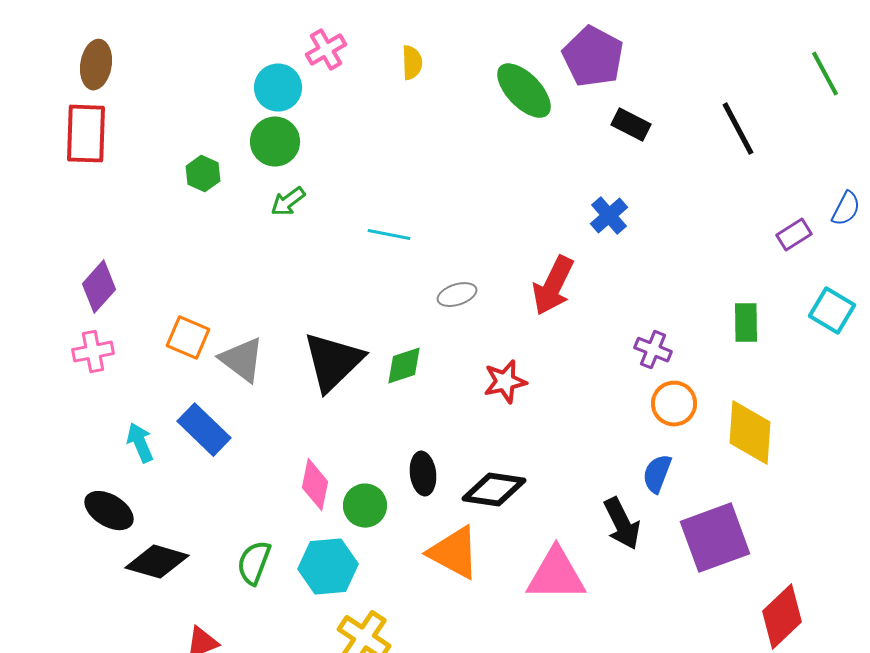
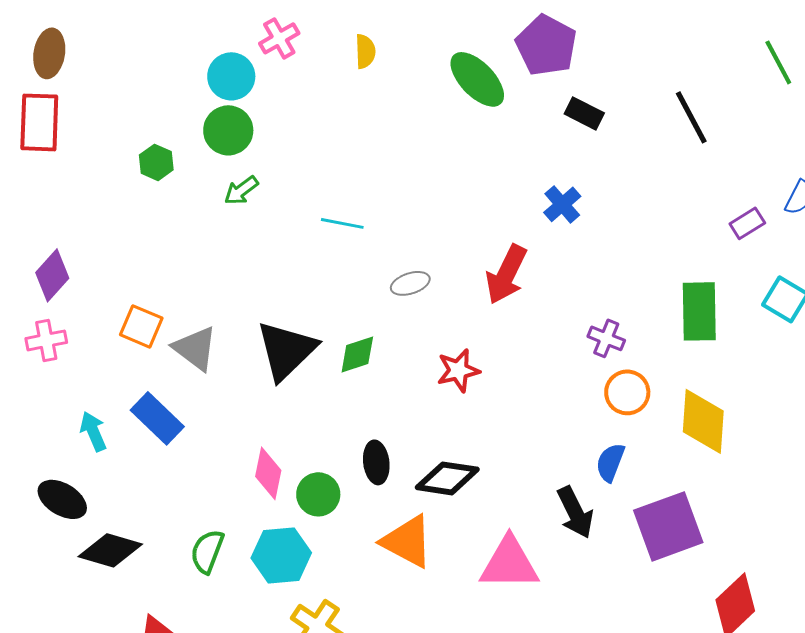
green rectangle: (746, 323) -> (699, 311), size x1.5

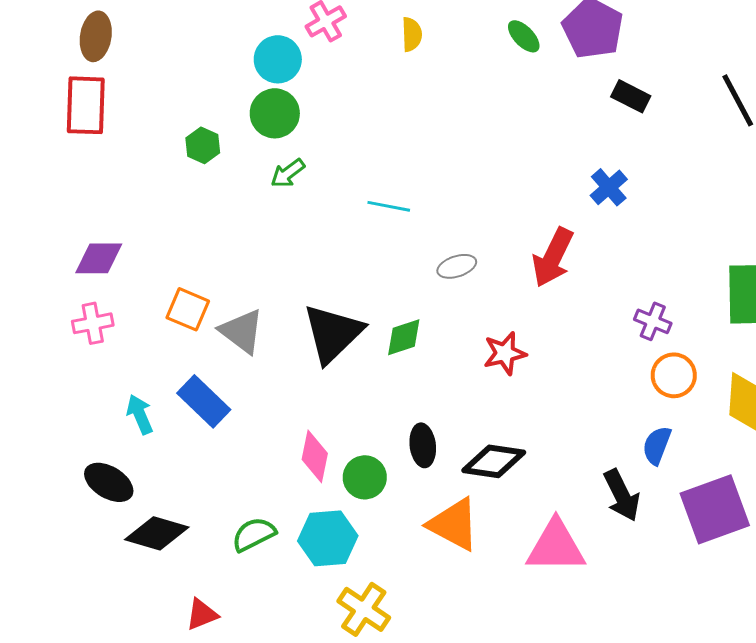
green ellipse: (477, 79) -> (524, 36), moved, size x0.6
purple diamond: (52, 275) -> (99, 258), turned 48
green semicircle: (207, 551) -> (254, 534), turned 42

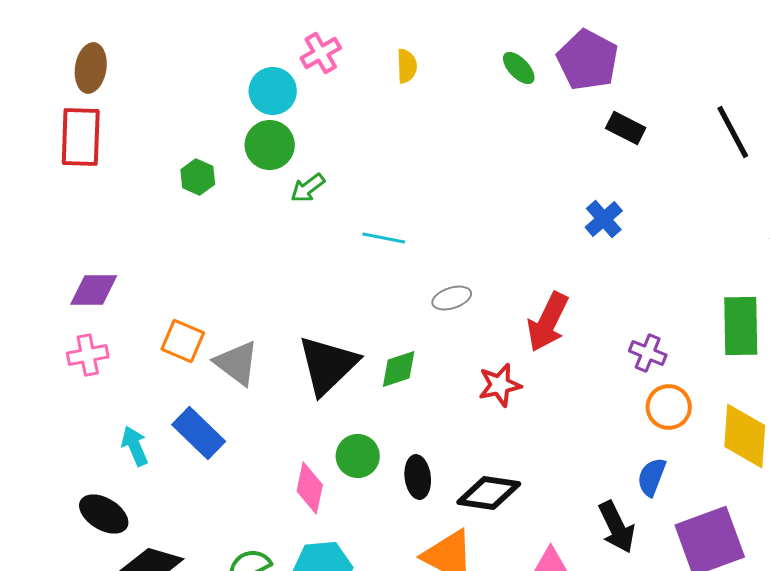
green arrow: (288, 173) -> (308, 188), moved
red arrow: (553, 257) -> (548, 322), moved
green circle: (365, 477) -> (358, 456), moved

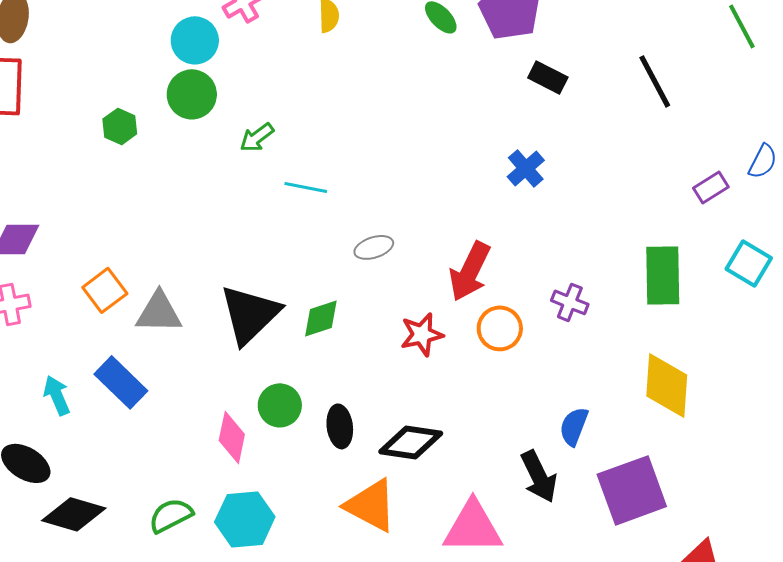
green arrow: (308, 188) -> (257, 137), moved
orange square: (183, 341) -> (105, 290), turned 30
gray triangle: (237, 363) -> (159, 312), turned -36
orange circle: (669, 407) -> (500, 328), moved

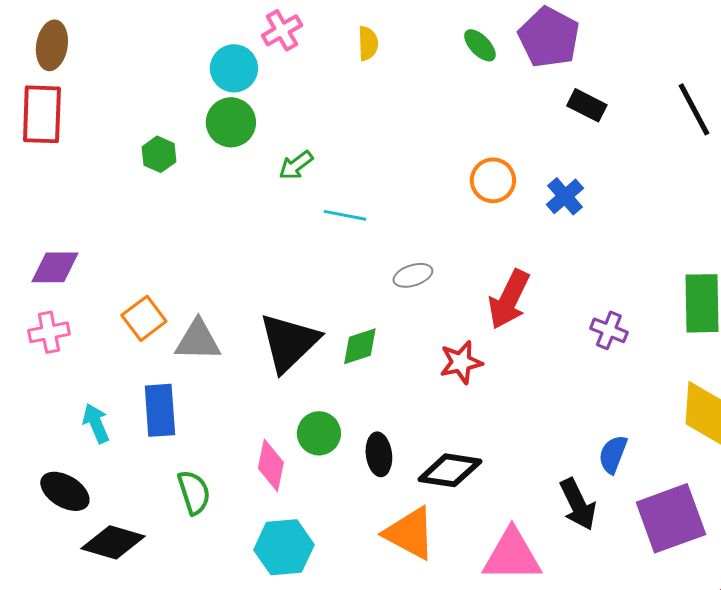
orange circle: (500, 328) -> (493, 180), moved
blue rectangle: (121, 382) -> (160, 410), turned 42
green semicircle: (171, 515) -> (194, 492), moved, turned 99

